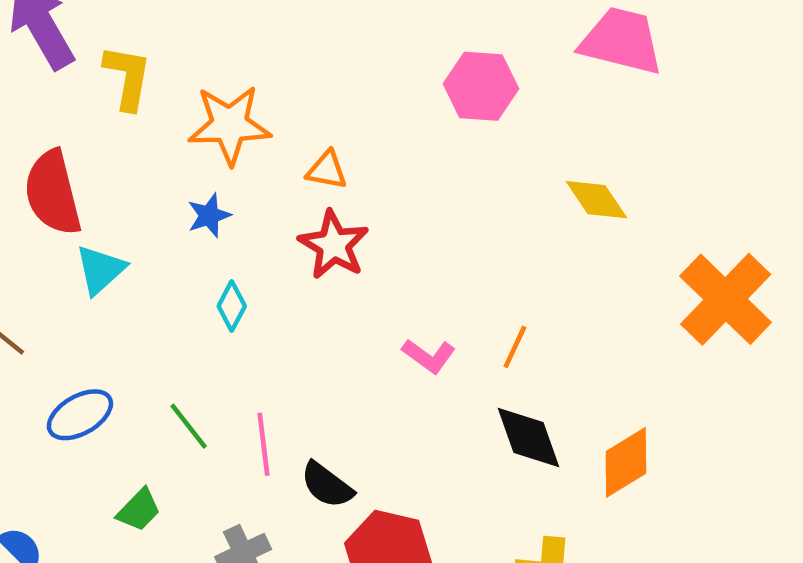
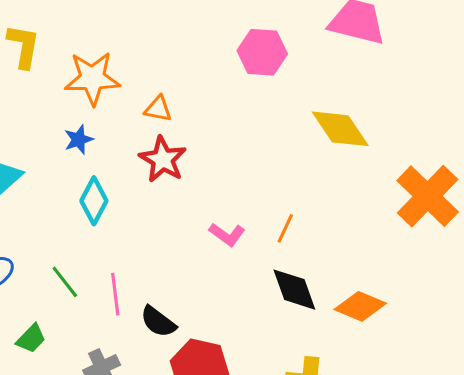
yellow diamond: (596, 200) -> (340, 129), size x1.4
cyan diamond: (232, 306) -> (94, 201), size x1.4
orange diamond: (626, 462) -> (360, 306), turned 54

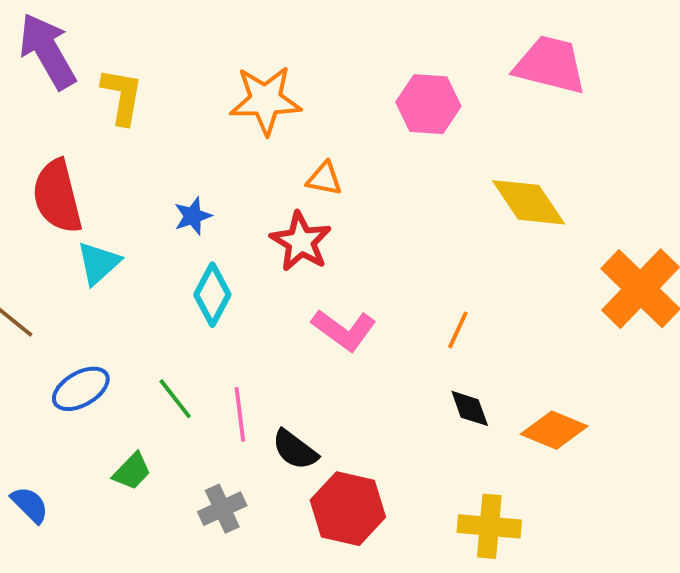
orange star: (92, 78) -> (265, 100), moved
orange triangle: (158, 109) -> (324, 179), moved
pink L-shape: (227, 234) -> (344, 330), moved, size x1.4
black diamond: (294, 290) -> (470, 408), size x0.7

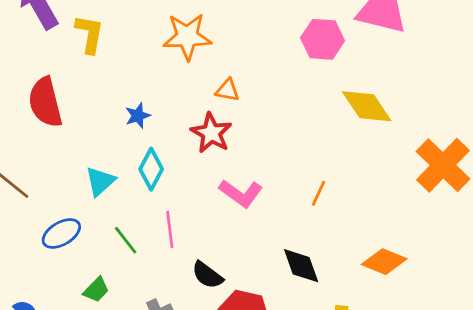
pink hexagon: (428, 104) -> (323, 39), moved
cyan triangle: (98, 263) -> (100, 181), moved
black diamond: (470, 408) -> (301, 266), moved, size x1.4
pink line: (240, 414) -> (170, 229), moved

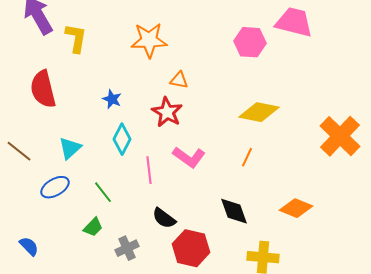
yellow diamond: (367, 106) -> (259, 112), moved, turned -45
blue star: (138, 116) -> (112, 99), turned -30
cyan triangle: (100, 181) -> (70, 148), moved
pink line: (170, 229) -> (149, 170), moved
green trapezoid: (96, 290) -> (93, 227), moved

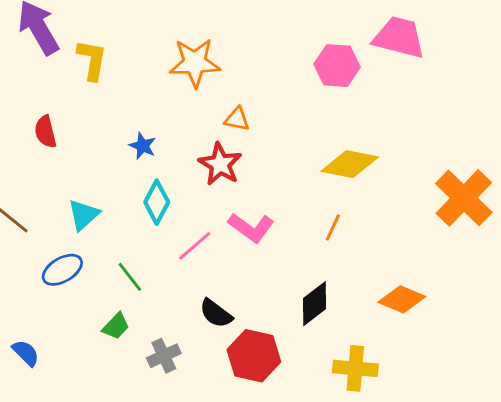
red semicircle: (43, 89) -> (45, 132), size x0.6
pink line: (149, 170) -> (195, 246), turned 56
black diamond: (234, 211) -> (314, 304), turned 72

